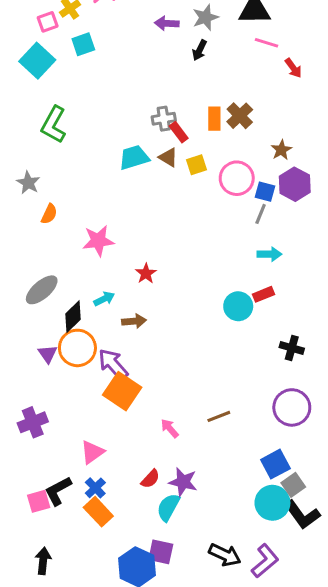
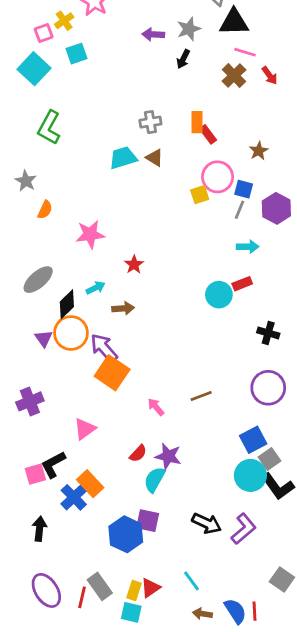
brown cross: (240, 116) -> (234, 75), moved
red rectangle: (179, 132) -> (208, 134), moved
yellow square: (197, 165) -> (200, 195), moved
purple hexagon: (295, 184) -> (276, 208), moved
blue cross: (95, 488) -> (74, 497), moved, size x1.4

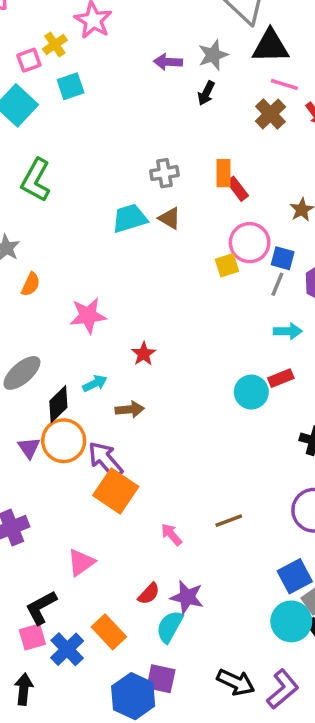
pink square: (35, 474) -> (32, 637), moved
orange rectangle: (90, 484) -> (109, 632), moved

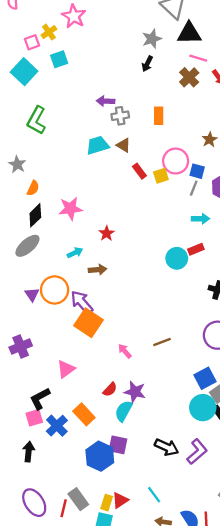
purple arrow: (168, 62) -> (105, 101), moved
red rectangle: (237, 189) -> (139, 171), moved
black diamond: (58, 404) -> (35, 215), moved

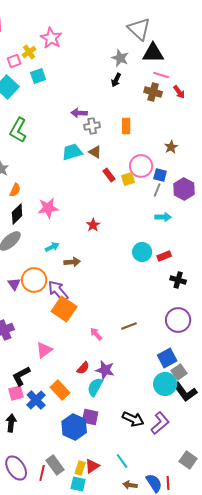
gray star: (152, 39) -> (120, 58), turned -30
brown cross: (189, 77) -> (153, 92), turned -30
red star: (107, 233) -> (93, 225), moved
red rectangle: (196, 249) -> (164, 256), moved

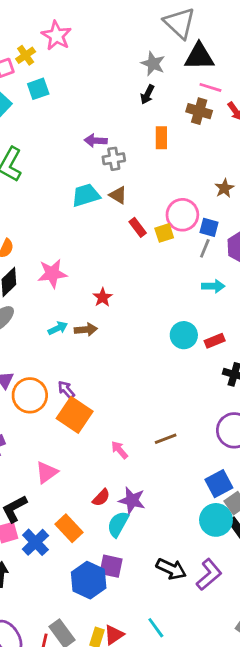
orange rectangle: (126, 126) -> (161, 138), moved
red star: (93, 225) -> (103, 297), moved
brown arrow: (72, 262) -> (86, 330), moved
orange circle: (34, 280) -> (30, 395), moved
purple arrow: (58, 291) -> (66, 390), size x0.6

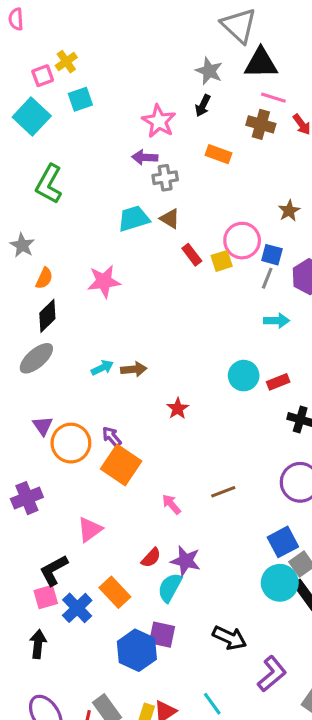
pink star: (56, 36) -> (159, 121), moved
orange rectangle: (161, 138) -> (219, 154), turned -70
pink star: (52, 274) -> (104, 281), moved
red star: (103, 297) -> (178, 409), moved
purple L-shape: (209, 575) -> (272, 674), moved

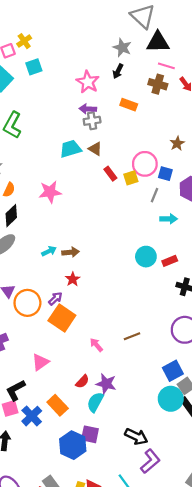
purple arrow: (145, 157) -> (88, 109), moved
gray line: (267, 278) -> (155, 195), moved
red star: (178, 409) -> (73, 279), moved
purple arrow: (112, 437) -> (55, 299), turned 88
purple L-shape: (272, 674) -> (150, 461), moved

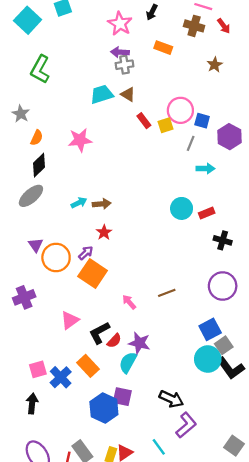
brown star: (177, 143) -> (215, 65), moved
black L-shape: (16, 390) -> (99, 333), moved

